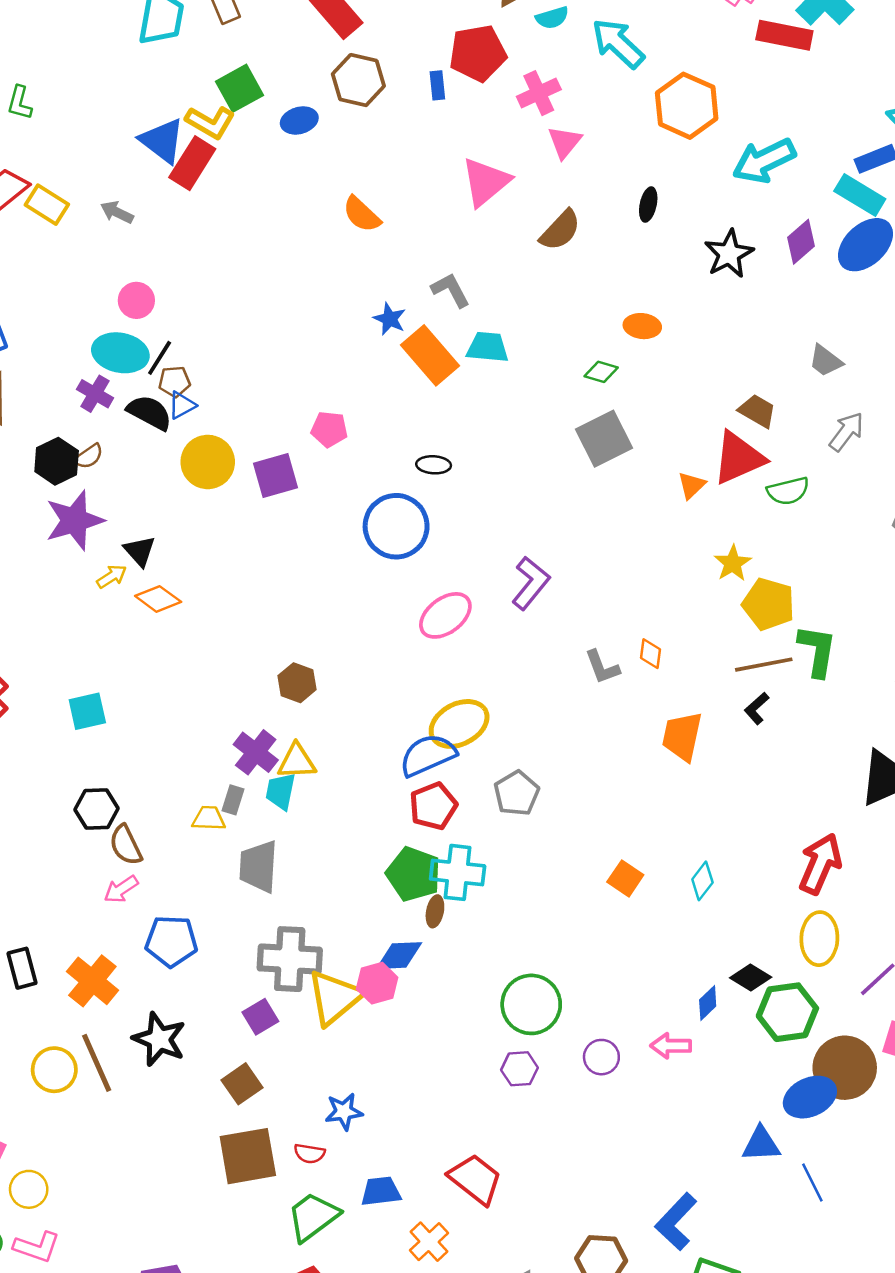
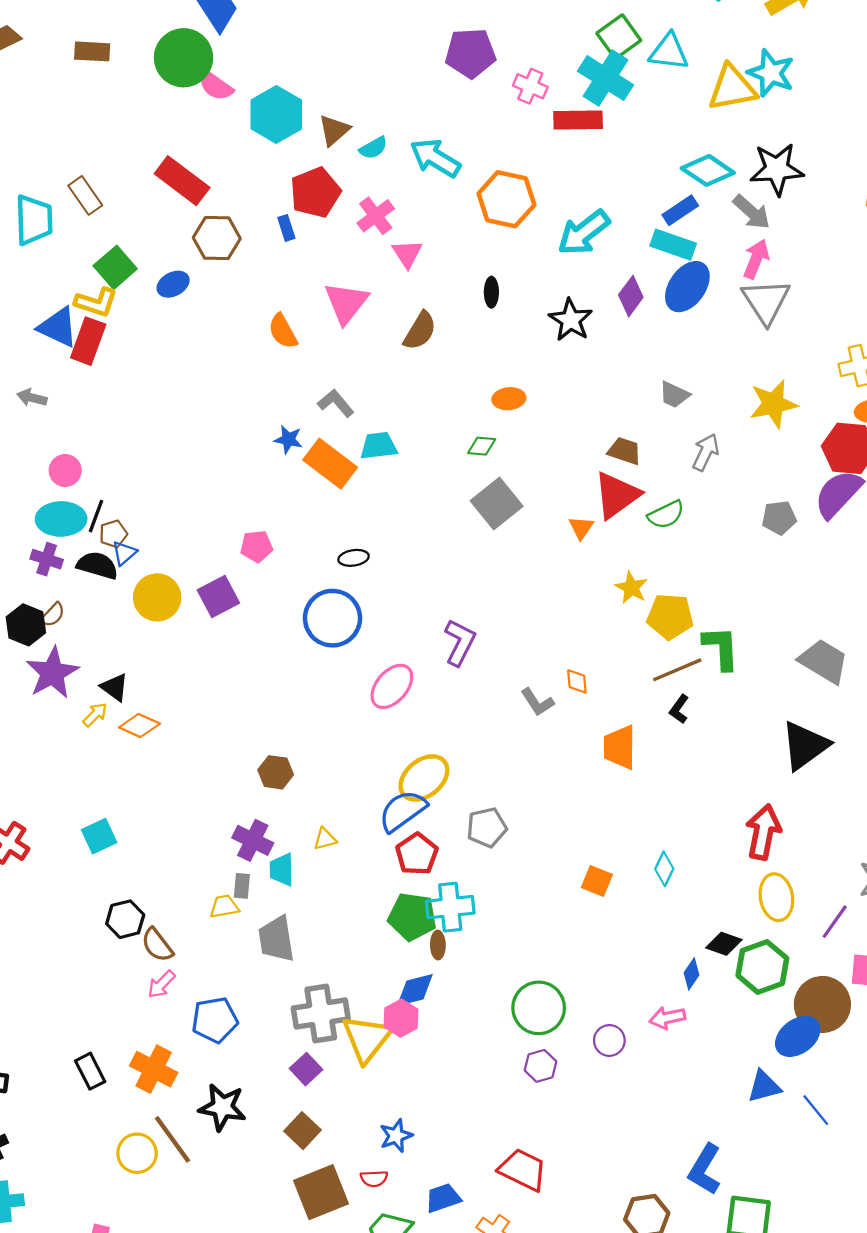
orange semicircle: (362, 214) -> (283, 331), moved, turned 30
yellow triangle: (297, 761) -> (325, 839), moved, size x0.7
gray pentagon: (517, 793) -> (487, 827), turned 30

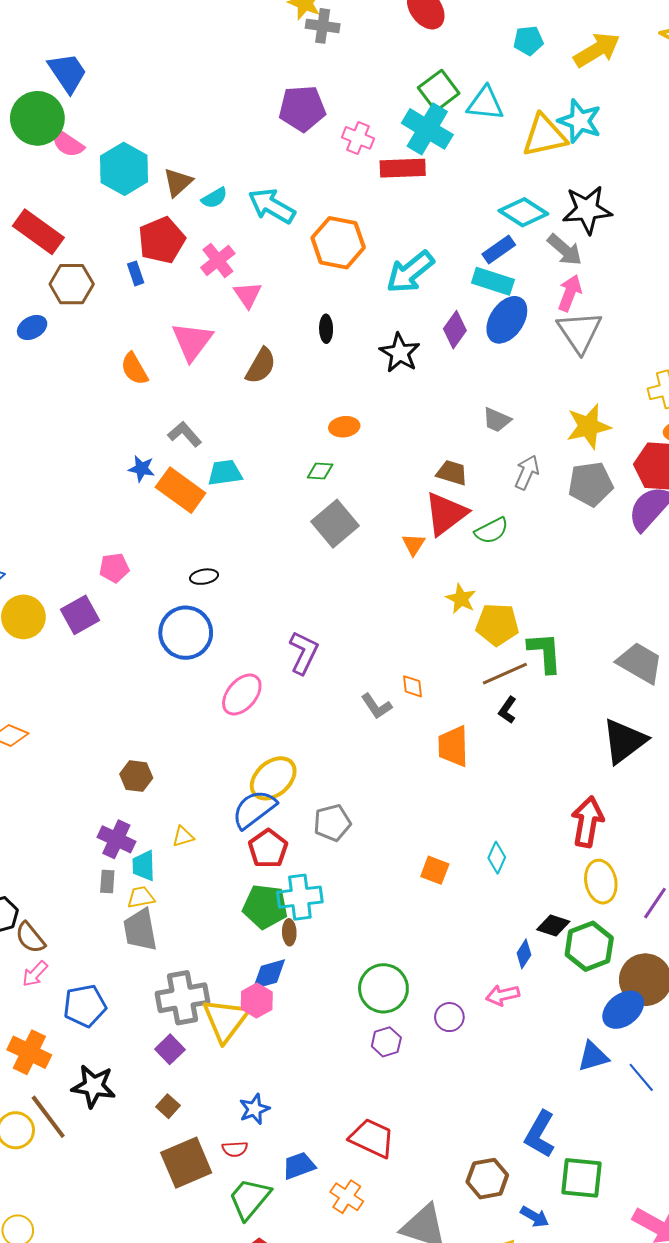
gray pentagon: (779, 518) -> (591, 484), moved, size x1.4
yellow trapezoid: (224, 906) -> (141, 897), moved
brown square: (303, 1131) -> (168, 1106), size x0.7

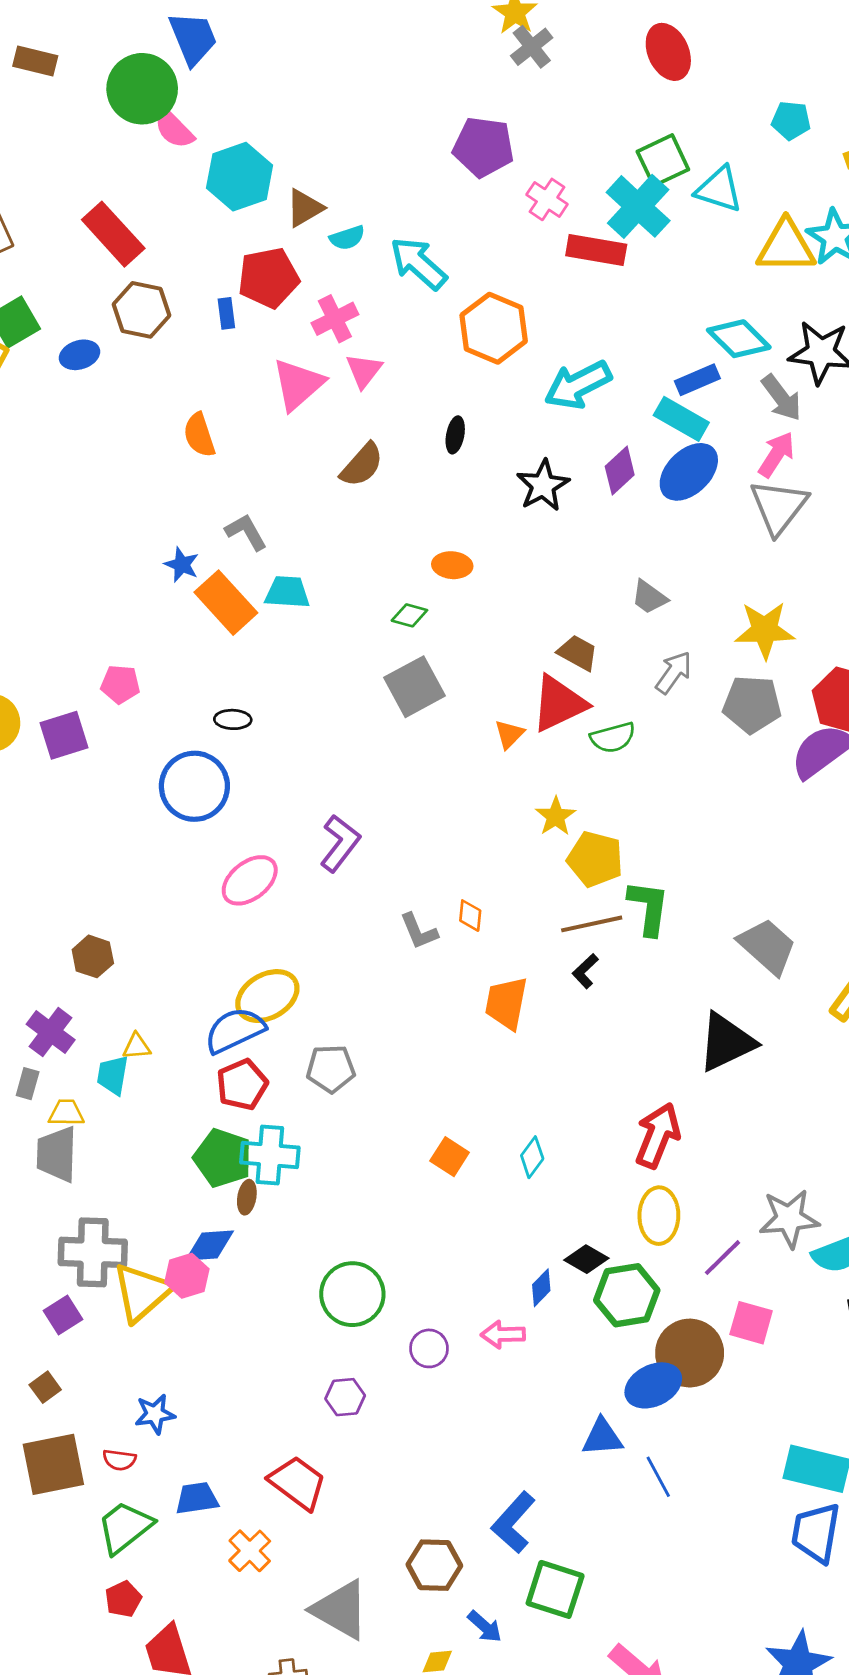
gray cross: (323, 26) -> (532, 47), turned 32
pink triangle: (192, 341) -> (298, 384), moved
cyan trapezoid: (144, 866) -> (113, 1075), moved
purple hexagon: (386, 1042) -> (345, 1397), moved

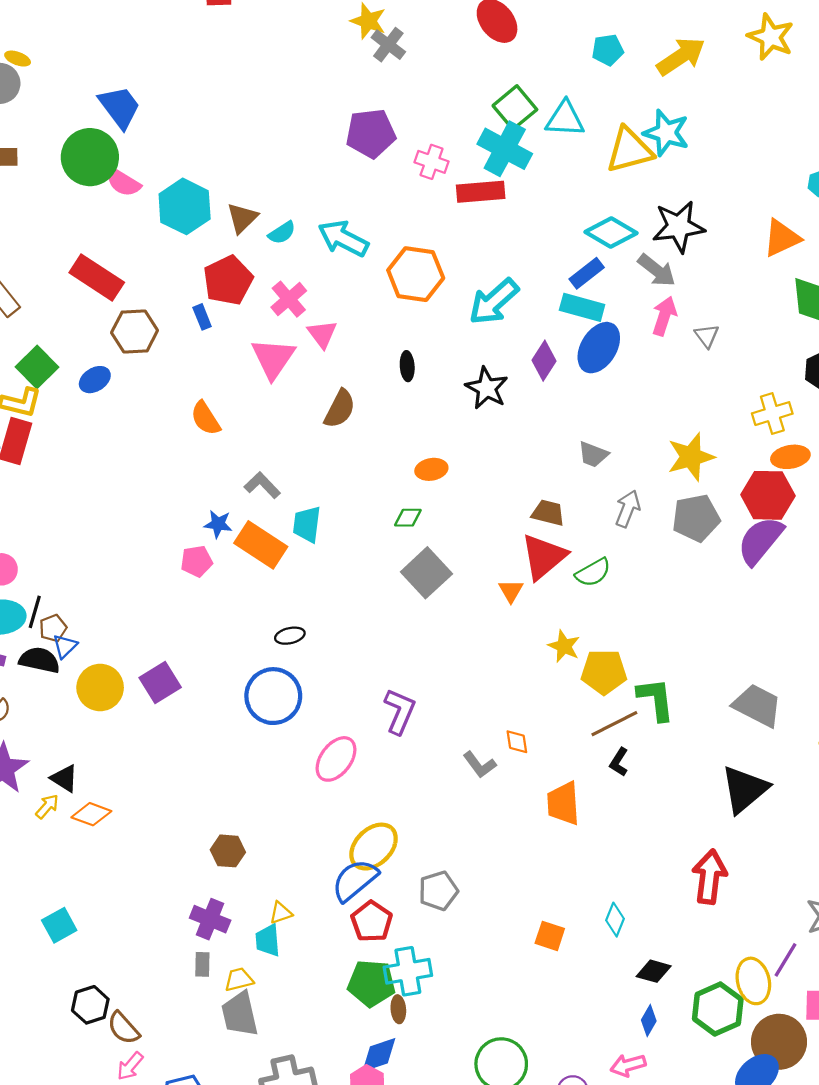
gray triangle: (779, 507) -> (707, 336), moved, size x0.5
cyan trapezoid: (287, 592) -> (307, 524), turned -72
pink pentagon: (120, 684) -> (197, 561), moved
yellow ellipse: (659, 1216) -> (753, 981), moved
black diamond: (586, 1259) -> (654, 971), moved

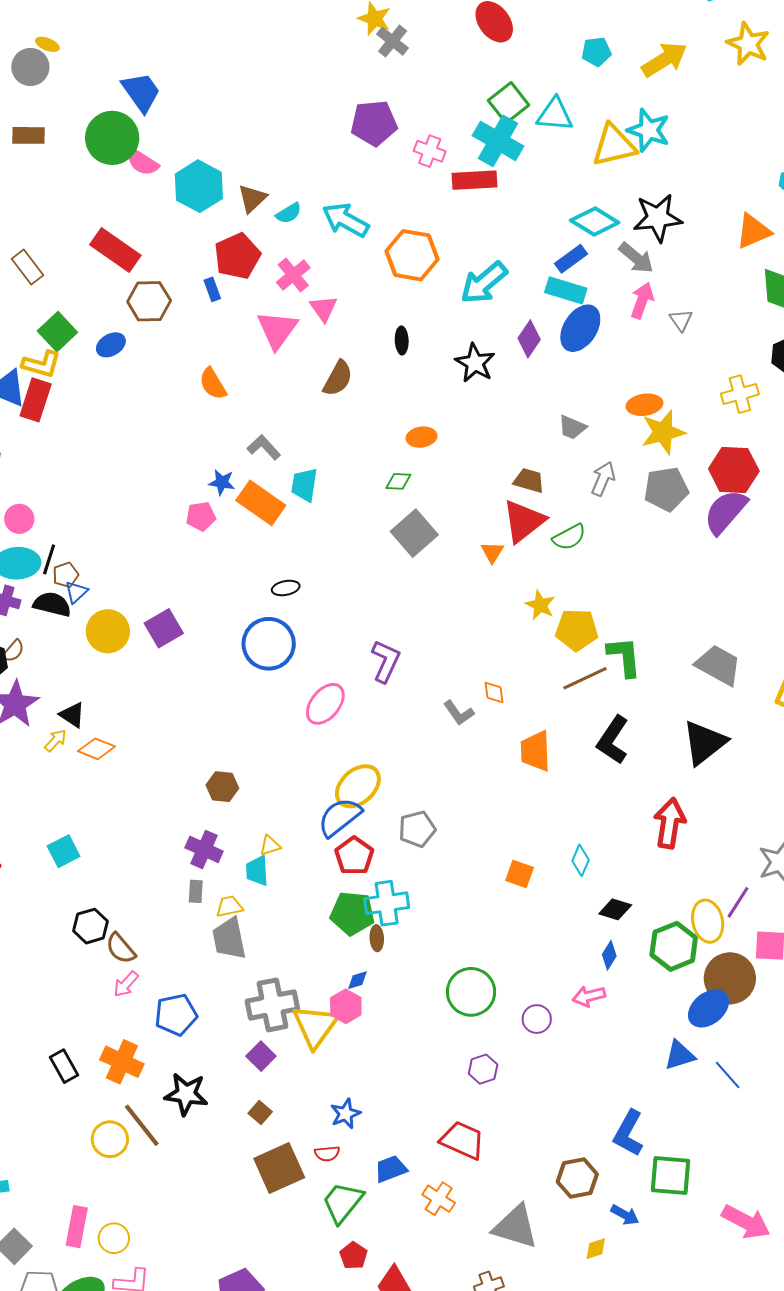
orange ellipse: (790, 457) -> (645, 405), moved
black L-shape: (619, 762) -> (613, 740), moved, size x1.8
blue diamond: (379, 1055) -> (357, 980), size x0.6

